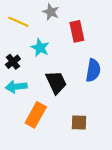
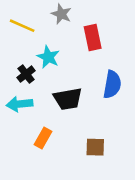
black cross: (13, 62) -> (26, 74), moved
black trapezoid: (56, 82) -> (68, 99), turned 105
orange rectangle: (36, 115) -> (43, 138), size x0.7

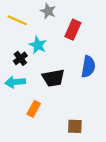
red rectangle: (93, 37) -> (73, 30), turned 36
brown square: (95, 147) -> (75, 126), moved

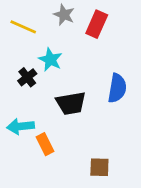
red rectangle: (73, 30) -> (97, 24), moved
cyan arrow: (15, 82) -> (20, 126), moved
orange rectangle: (34, 109) -> (45, 144), turned -56

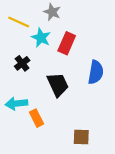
red rectangle: (97, 24) -> (67, 43), moved
cyan star: (50, 60) -> (41, 38), moved
black trapezoid: (71, 103) -> (58, 85), turned -105

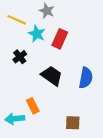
blue semicircle: (96, 72) -> (86, 78), moved
black trapezoid: (58, 85) -> (52, 76), turned -30
cyan arrow: (16, 104) -> (15, 119), moved

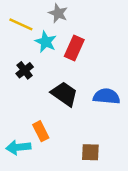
blue semicircle: (86, 78) -> (107, 96), turned -95

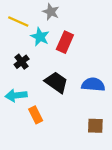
cyan arrow: (18, 147) -> (16, 95), moved
brown square: (90, 152) -> (95, 126), moved

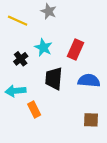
cyan star: (40, 37) -> (43, 47), moved
red rectangle: (65, 42) -> (75, 50), moved
black trapezoid: (56, 82) -> (54, 78), turned -120

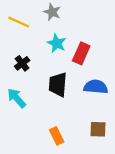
cyan star: (43, 47) -> (57, 43), moved
cyan arrow: (16, 91) -> (16, 98), turned 54
orange rectangle: (34, 110) -> (57, 136), moved

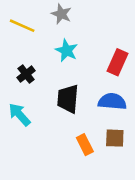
red rectangle: (81, 53) -> (117, 62), moved
brown square: (98, 129) -> (115, 138), moved
orange rectangle: (57, 136) -> (85, 145), moved

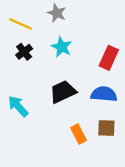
black cross: (26, 74) -> (24, 52), moved
black trapezoid: (68, 99) -> (63, 92), turned 60

